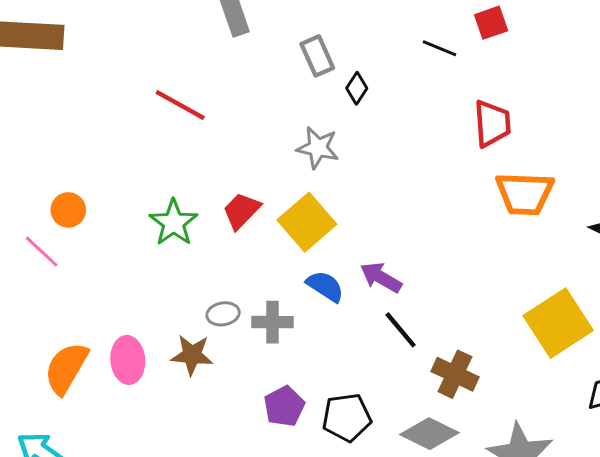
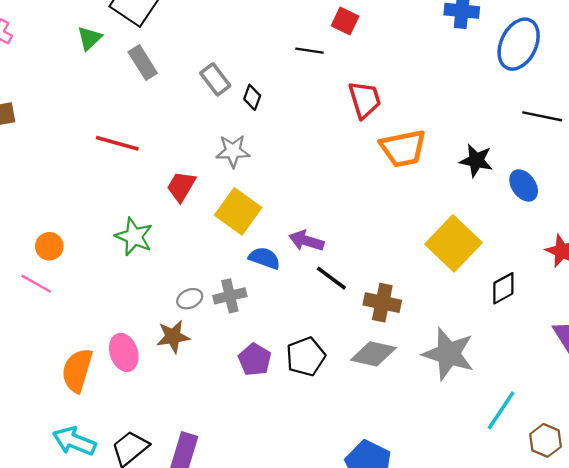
red square: (491, 23) -> (345, 21), turned -32
red trapezoid: (241, 211) -> (181, 186), moved

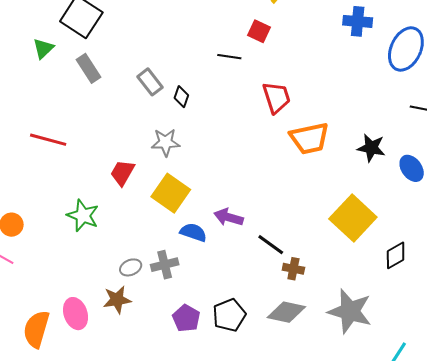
red line: (117, 143) -> (48, 140), moved
black line: (331, 278) -> (271, 245), moved
brown cross: (382, 303) -> (293, 269), size x0.7

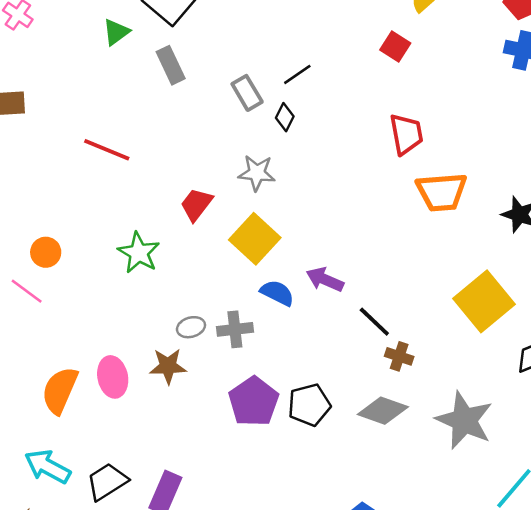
black line: (229, 57) -> (297, 74), moved, turned -50
purple pentagon: (186, 318) -> (254, 402), size x1.4

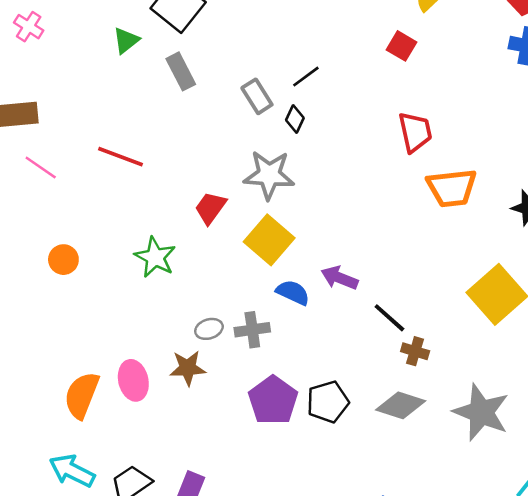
gray star: (257, 173) -> (269, 175), size x1.4
pink line: (27, 291) -> (41, 167), moved

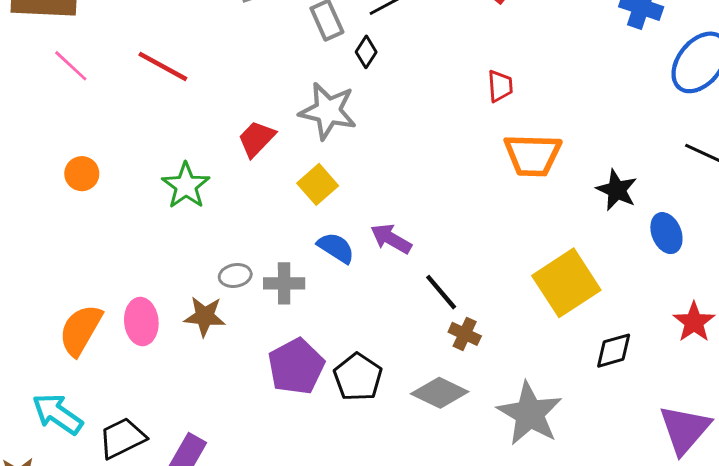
red trapezoid: (415, 132) -> (500, 86), size x0.7
yellow square: (269, 240) -> (318, 184), size x0.7
black pentagon: (328, 402) -> (358, 377), turned -30

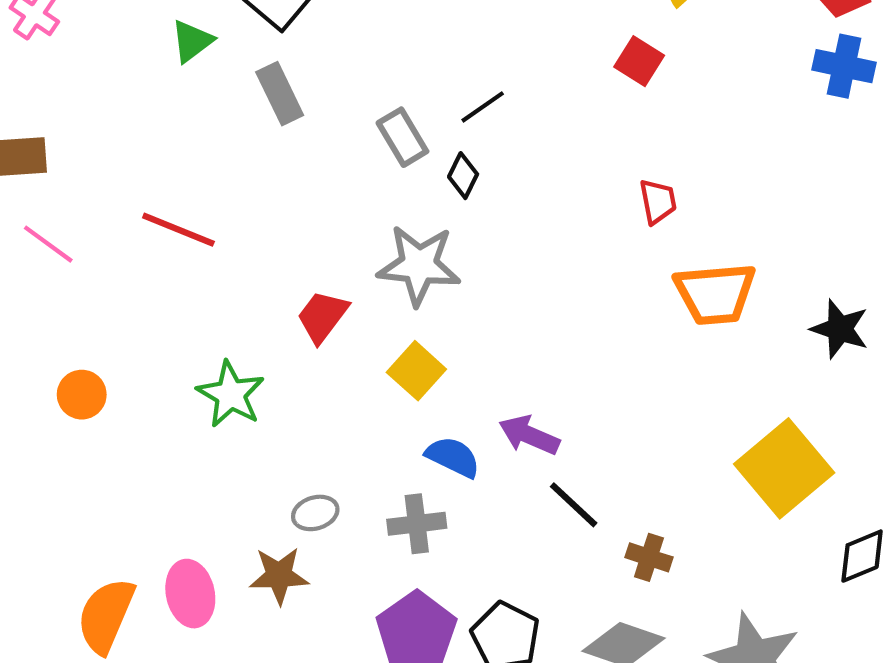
gray cross: (284, 283) -> (417, 524), moved
black line: (441, 292) -> (574, 505), moved

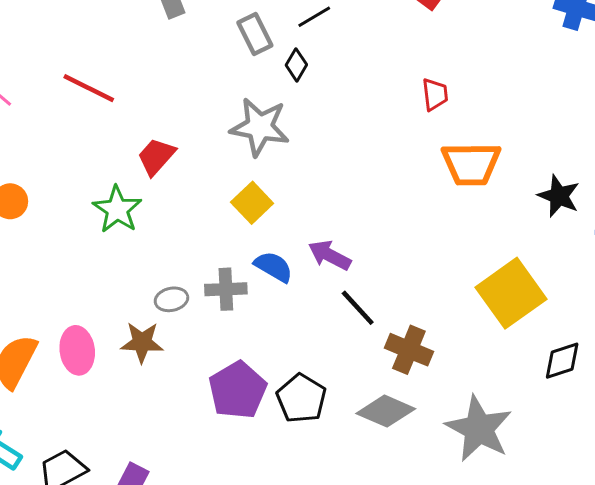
red trapezoid: (322, 316) -> (156, 156), moved
gray cross: (417, 524) -> (226, 289), moved
brown cross: (649, 557) -> (409, 350), size x1.4

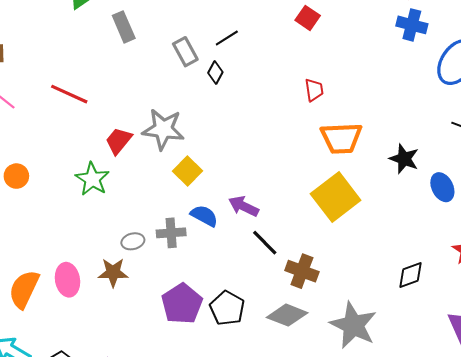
gray star: (260, 127) -> (163, 129), moved
yellow square: (511, 293) -> (336, 197), moved

